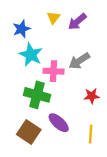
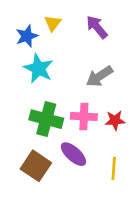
yellow triangle: (54, 18) -> (53, 23), moved
purple arrow: (77, 22) -> (97, 27), turned 90
pink cross: (54, 71) -> (84, 117), moved

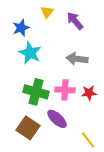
yellow triangle: (53, 23) -> (47, 12), moved
gray arrow: (99, 76) -> (77, 59), turned 40
yellow line: (114, 168) -> (88, 140), moved, turned -42

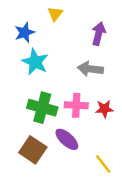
purple arrow: (75, 21) -> (99, 34), moved, turned 54

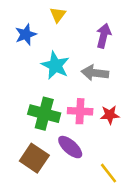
cyan star: (35, 62) -> (55, 65), moved

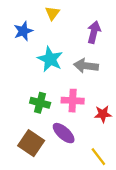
green cross: (44, 114) -> (40, 103), size x0.7
red star: (110, 115) -> (103, 114), moved

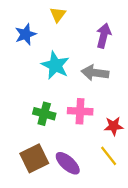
purple ellipse: (64, 133) -> (68, 163), moved
brown square: (31, 143) -> (34, 158), turned 30
yellow line: (98, 157) -> (109, 156), moved

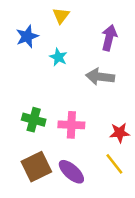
cyan star: (55, 65) -> (58, 57), moved, size x0.6
pink cross: (80, 111) -> (71, 125), moved
green cross: (44, 114) -> (34, 120), moved

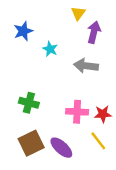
yellow triangle: (61, 16) -> (78, 13), moved
pink cross: (71, 125) -> (77, 112), moved

